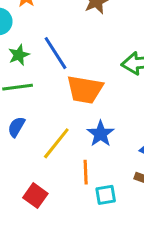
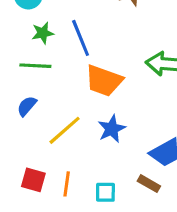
orange line: (86, 172) -> (67, 184), moved
red square: (35, 196) -> (33, 180), turned -30

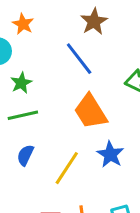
blue line: (81, 38) -> (79, 59), moved
orange trapezoid: (104, 81) -> (91, 112), turned 54

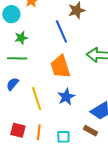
yellow line: (67, 168) -> (37, 99), turned -65

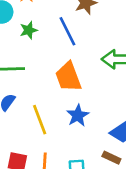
green star: (21, 38) -> (29, 30), moved

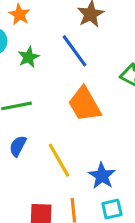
blue star: (78, 115) -> (102, 176), moved

